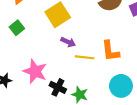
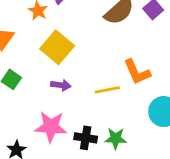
purple arrow: (68, 42) -> (61, 85), moved

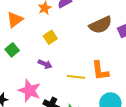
yellow square: (57, 47) -> (50, 37), size x0.6

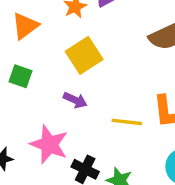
yellow square: (50, 37) -> (84, 55), size x1.5
green square: (12, 50) -> (20, 76), turned -32

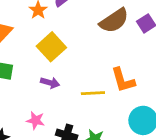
pink star: (49, 144) -> (36, 120), size x0.6

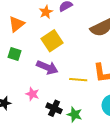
purple arrow: (50, 83) -> (47, 67), size x1.5

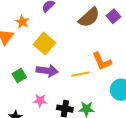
orange star: (46, 12) -> (22, 22), moved
green square: (14, 54) -> (19, 76), moved, turned -32

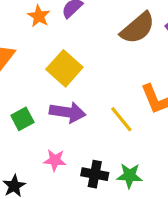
orange star: (22, 22) -> (39, 16), moved
yellow line: (80, 74) -> (121, 119), turned 60

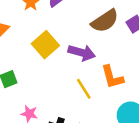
purple arrow: (68, 112) -> (82, 53), moved

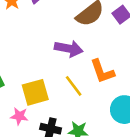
yellow square: (45, 45) -> (35, 92), moved, turned 30

